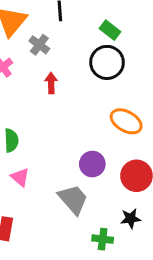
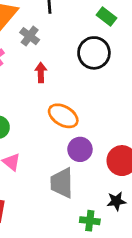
green rectangle: (110, 30) -> (107, 17), moved
orange ellipse: (126, 121) -> (63, 116), moved
gray trapezoid: (73, 199) -> (62, 183), turned -140

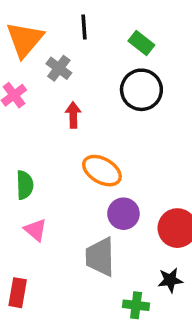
green rectangle: (107, 17) -> (141, 43), moved

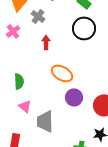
gray trapezoid: (100, 257) -> (45, 121), moved

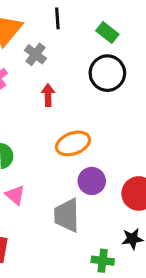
orange ellipse: (62, 73) -> (73, 143), turned -50
gray trapezoid: (45, 121) -> (67, 215), moved

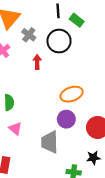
black line: (57, 18) -> (58, 11), moved
black circle: (107, 73) -> (59, 41), moved
orange ellipse: (73, 143) -> (72, 94), moved

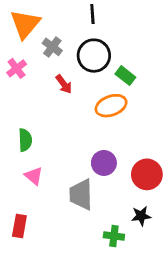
green rectangle: (77, 20) -> (125, 76), moved
red arrow: (37, 62) -> (64, 84), turned 144
orange ellipse: (72, 94) -> (111, 106), moved

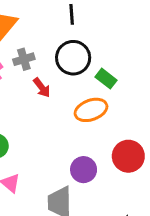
gray cross: (52, 47) -> (24, 59), moved, turned 36
red circle: (147, 174) -> (128, 156), moved

